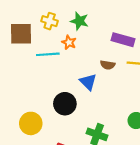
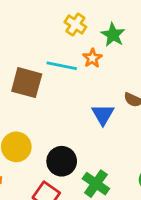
brown square: (21, 34) -> (27, 83), moved
black circle: (65, 104) -> (62, 161), moved

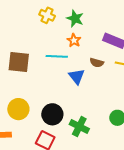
orange star: (92, 58) -> (74, 40), moved
cyan line: (62, 66) -> (57, 56), moved

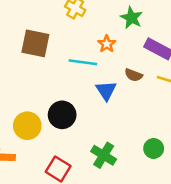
green star: (75, 18) -> (131, 18), moved
brown square: (19, 62) -> (35, 43), moved
black circle: (52, 114) -> (62, 115), moved

